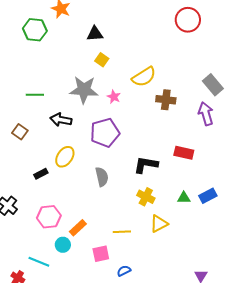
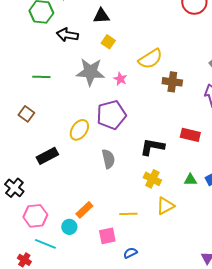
black arrow: (61, 120) -> (67, 35), moved
yellow ellipse: (65, 157) -> (79, 130), moved
black rectangle: (41, 174) -> (47, 156), size x1.5
pink hexagon: (49, 217) -> (35, 216), moved

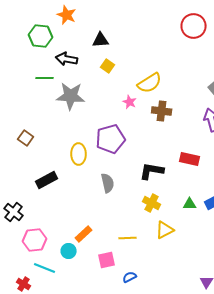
gray star: (90, 72) -> (71, 96), moved
green line: (41, 77) -> (45, 78), moved
pink star: (120, 79) -> (130, 102), moved
brown cross: (172, 82) -> (162, 111), moved
yellow ellipse: (79, 130) -> (79, 154), turned -35

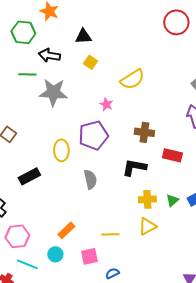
pink star: (130, 102) -> (106, 104), moved
brown cross: (162, 111) -> (144, 132), moved
yellow cross: (152, 203) -> (147, 199), moved, turned -30
green triangle: (190, 204) -> (172, 200), turned -40
cyan circle: (69, 251) -> (55, 254), moved

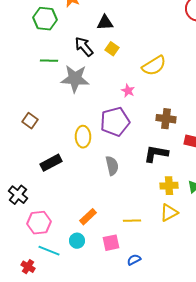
black arrow: (49, 55) -> (84, 47), moved, turned 40

